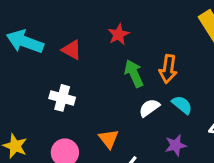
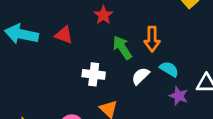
white cross: (62, 98) -> (94, 74), moved
purple star: (176, 145) -> (179, 96), moved, turned -30

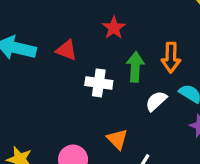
green arrow: (122, 48) -> (135, 67), turned 35
white cross: (94, 74) -> (99, 83), moved

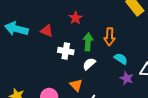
white semicircle: (156, 101) -> (89, 64), moved

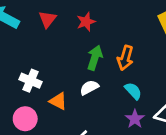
red triangle: (47, 31) -> (48, 19), moved, turned 32
white cross: (66, 51) -> (31, 81), moved
orange triangle: (76, 85) -> (58, 101), moved, turned -32

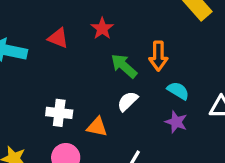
red triangle: (48, 19) -> (58, 38), turned -30
green arrow: (95, 58) -> (124, 66), turned -50
purple star: (135, 119) -> (176, 122), moved

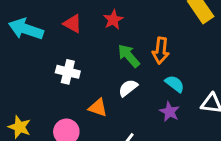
white cross: (59, 113) -> (68, 72), moved

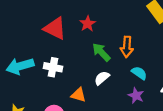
red triangle: (72, 24) -> (55, 28), size x1.5
cyan arrow: (26, 29) -> (20, 66), moved, turned -32

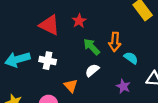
cyan semicircle: (139, 73) -> (131, 58), moved
orange triangle: (78, 95) -> (71, 86), turned 32

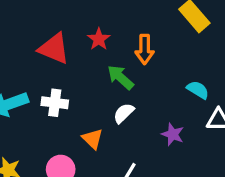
orange arrow: (115, 42) -> (145, 49), moved
cyan semicircle: (131, 58) -> (198, 90), moved

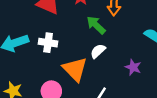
orange triangle: (93, 139) -> (75, 69), size x1.6

